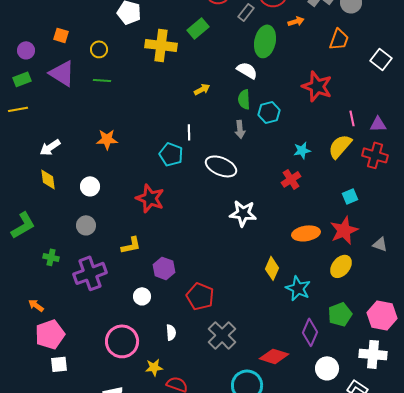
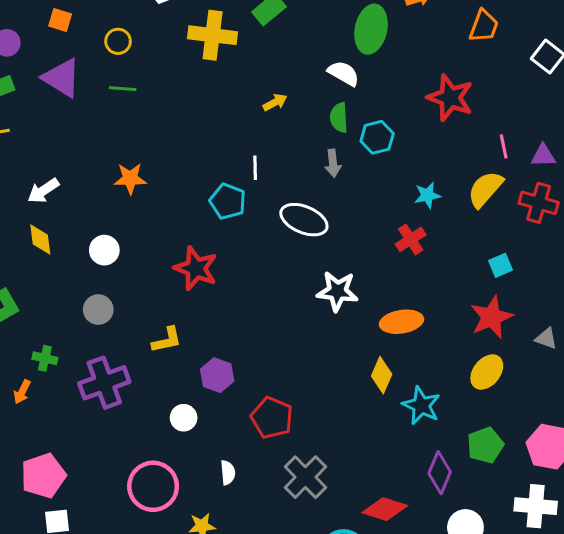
orange ellipse: (306, 233) -> (401, 322), moved
orange arrow: (36, 305) -> (22, 392), moved, turned -98

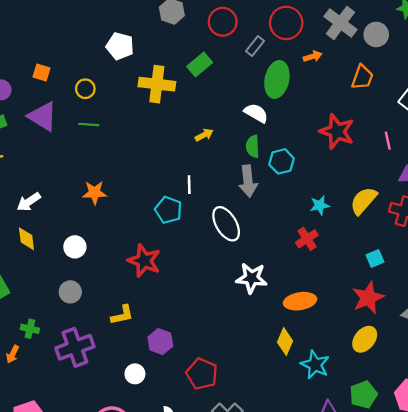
pink line: (504, 146) -> (388, 141), moved
gray arrow: (333, 163) -> (248, 181), size x1.5
white ellipse: (304, 220) -> (226, 224), turned 36

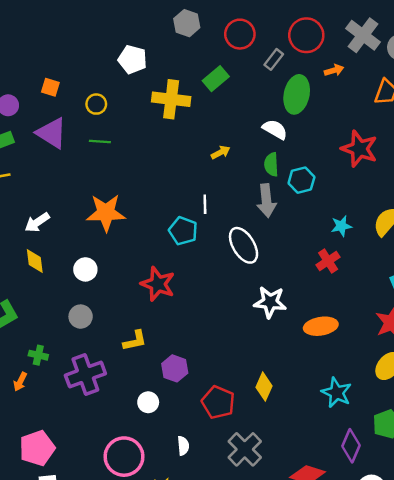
orange star: (95, 193) -> (106, 213), size x1.5
yellow diamond: (285, 342) -> (264, 387), moved

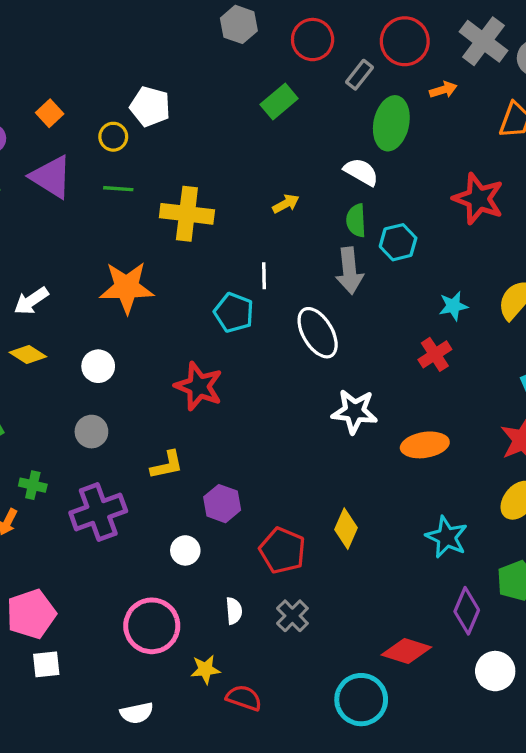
white pentagon: (132, 59) -> (150, 107), moved
orange square: (50, 87) -> (50, 113), turned 30
yellow cross: (171, 99) -> (187, 214), moved
yellow diamond: (35, 261) -> (28, 354), turned -50
gray cross: (245, 449) -> (292, 616), moved, size x0.7

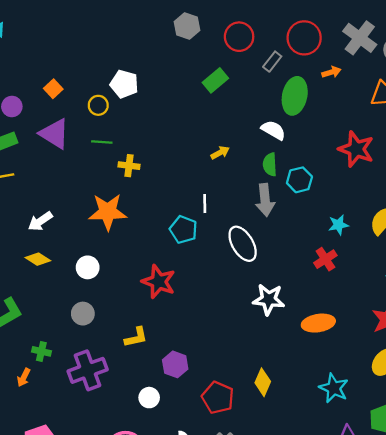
yellow cross: (187, 214) -> (129, 166), moved, size x0.6

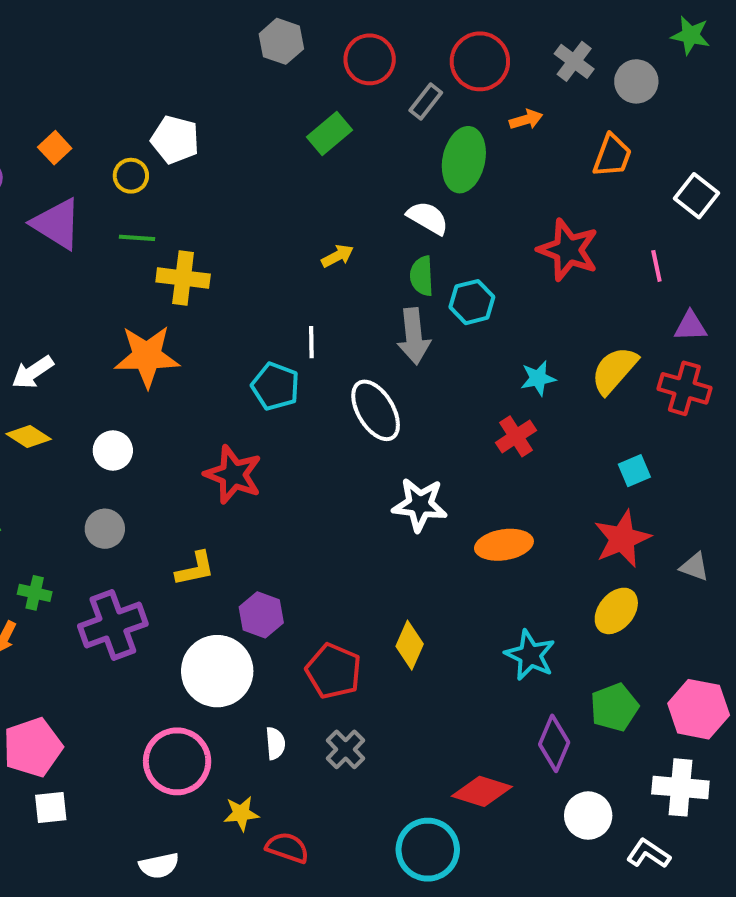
gray cross: (360, 38) -> (574, 61), size x0.7
yellow cross: (129, 166) -> (183, 278), size x1.4
white circle: (149, 398) -> (217, 671), size x2.0

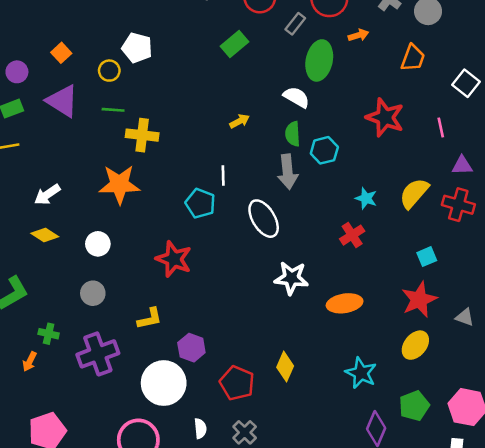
cyan star: (538, 378) -> (366, 198), turned 30

